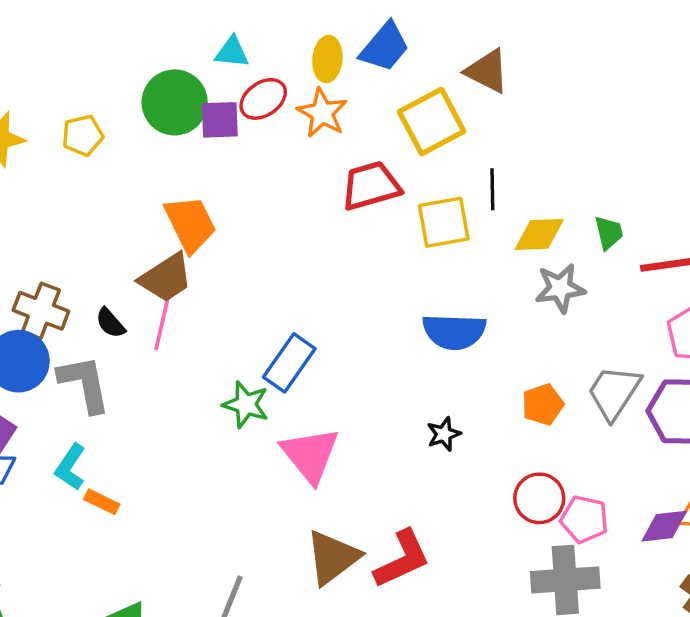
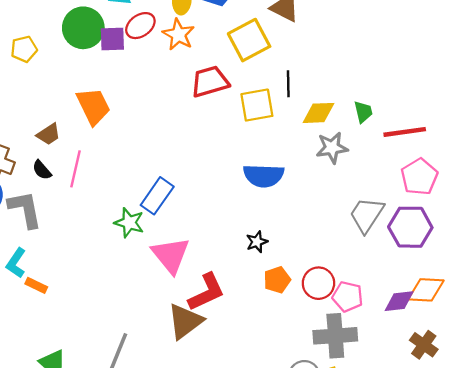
brown trapezoid: (166, 278) -> (49, 134), moved, size x0.7
orange pentagon: (543, 405) -> (277, 280), moved
red L-shape: (402, 559) -> (206, 292), moved

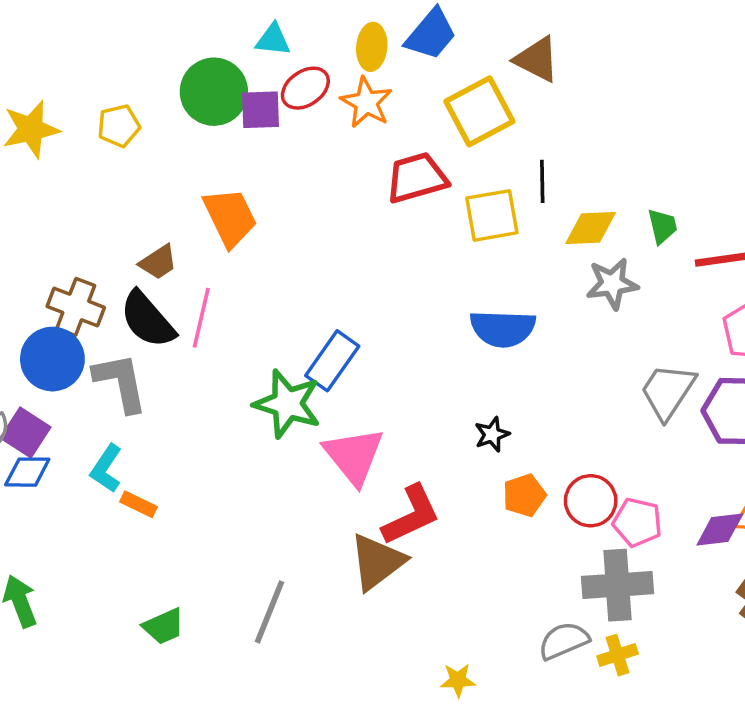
black semicircle: (42, 170) -> (147, 320), size x1.8
green star: (129, 223) -> (287, 404), size x1.4

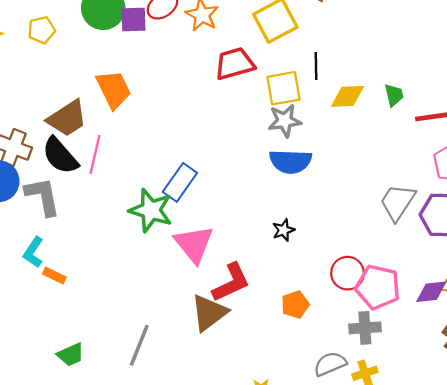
brown trapezoid: (158, 262) -> (67, 118), size x1.6
gray star: (612, 284) -> (285, 121), moved
orange pentagon: (524, 495) -> (295, 305), moved
pink pentagon: (637, 522) -> (378, 287), size x1.4
gray cross: (618, 585) -> (365, 328), size x0.7

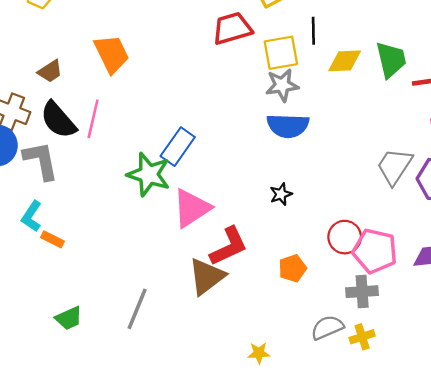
green trapezoid: (394, 95) -> (391, 60), size x1.6
brown trapezoid: (67, 118) -> (50, 71), moved, size x0.6
pink triangle: (194, 244) -> (192, 208), turned 36

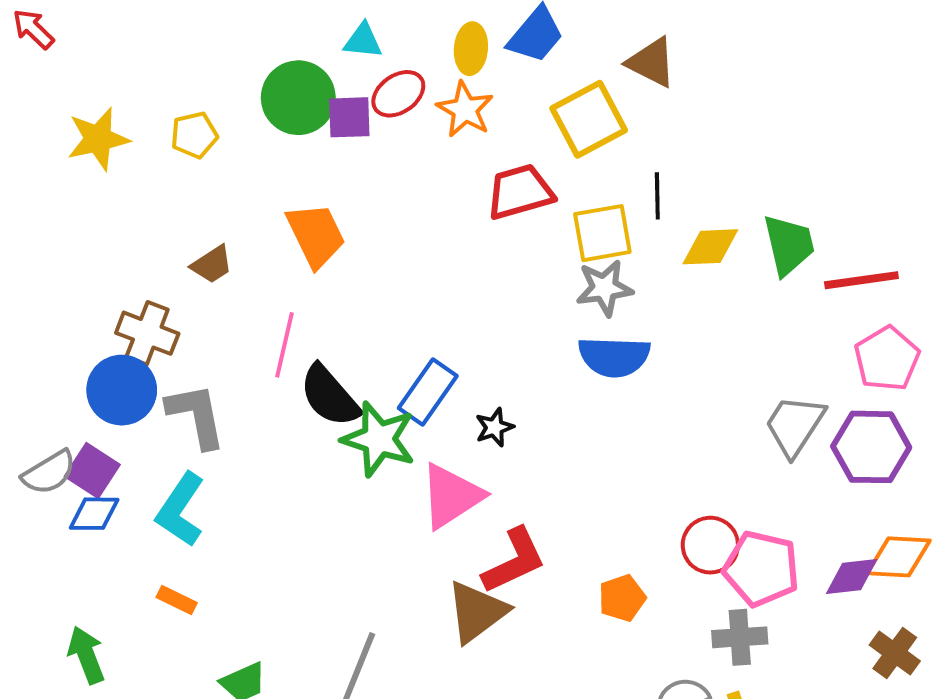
black semicircle: (58, 120) -> (330, 396), moved
black star: (281, 194) -> (494, 427), moved
cyan L-shape: (32, 216) -> (181, 510), size x1.4
orange rectangle: (52, 239) -> (177, 600), moved

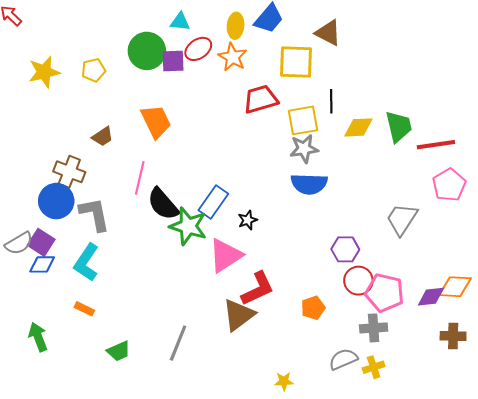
yellow square: (589, 119) -> (296, 62), turned 30
purple hexagon: (871, 447) -> (345, 249), moved, size x0.7
brown cross: (895, 653) -> (453, 336), turned -35

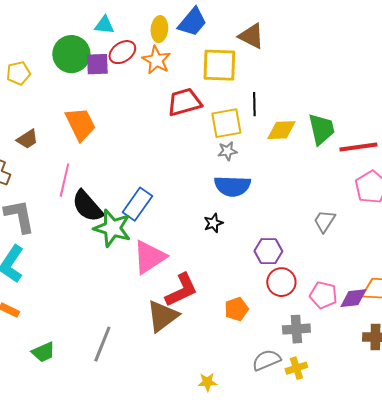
gray star: (304, 149) -> (227, 151), size x0.7
gray trapezoid: (402, 219) -> (324, 221), size x0.7
black star: (248, 220) -> (213, 223), moved
pink pentagon: (385, 293) -> (323, 295), moved, size x0.7

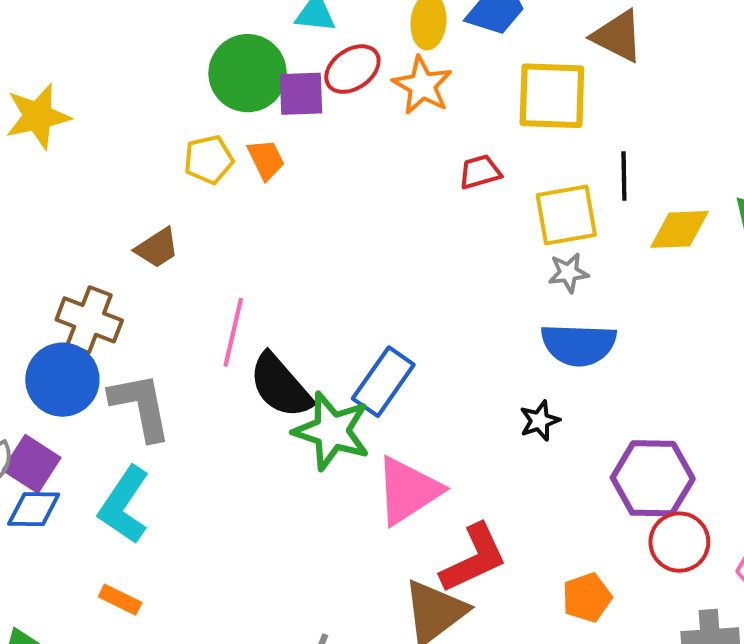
yellow pentagon: (18, 73) -> (208, 160), moved
red trapezoid: (184, 102) -> (480, 172), size x0.6
orange trapezoid: (80, 124) -> (266, 160), moved, size x0.6
purple hexagon: (268, 251) -> (653, 478), size x1.4

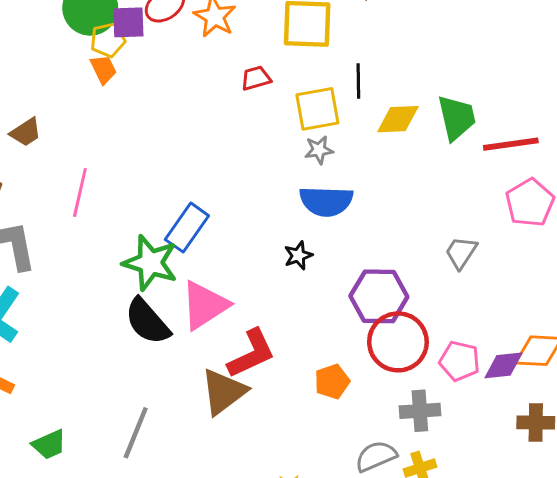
yellow pentagon: (208, 160) -> (108, 40), moved
black semicircle: (280, 386) -> (147, 321), moved
red circle: (679, 542) -> (398, 342), size x1.4

